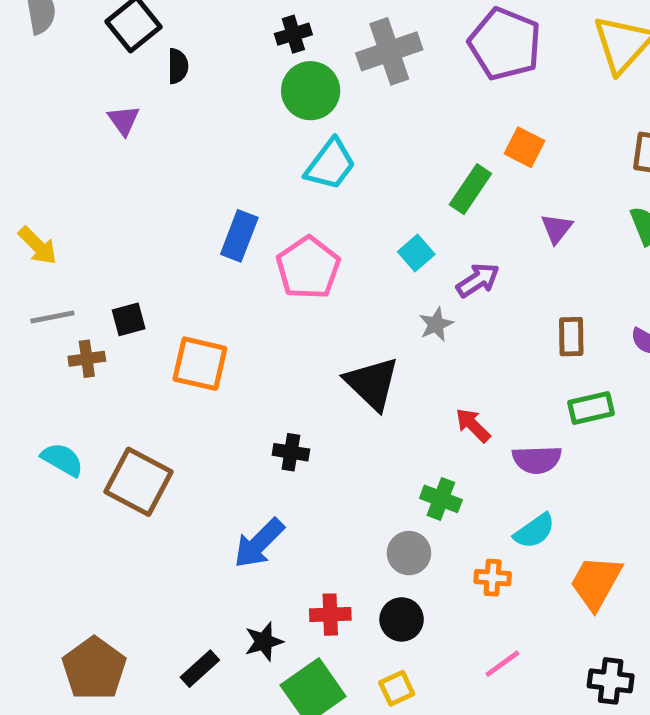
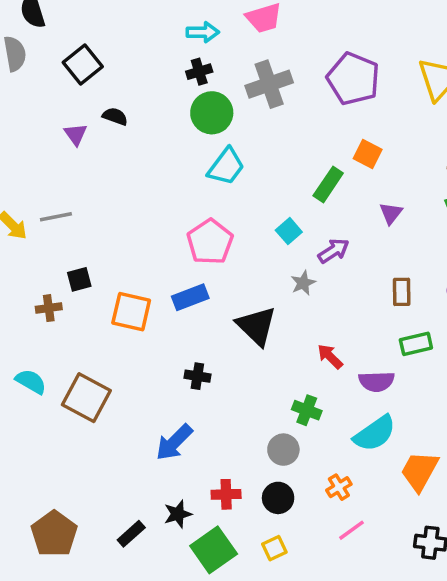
black semicircle: (178, 66) -> (115, 116), moved, turned -70
blue rectangle: (239, 236) -> (190, 297), moved, turned 48
gray line: (52, 317) -> (56, 217), moved
cyan semicircle: (534, 531) -> (375, 433), size x1.4
orange cross: (493, 578) -> (339, 487), moved, turned -35

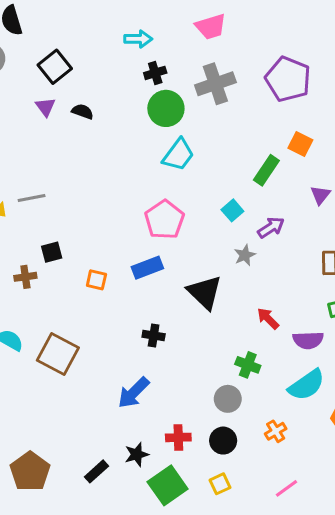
cyan arrow: (203, 32) -> (138, 39), moved
purple triangle: (76, 134) -> (45, 107), moved
orange square: (131, 312) -> (96, 280), size x0.6
pink line: (351, 530) -> (286, 488), moved

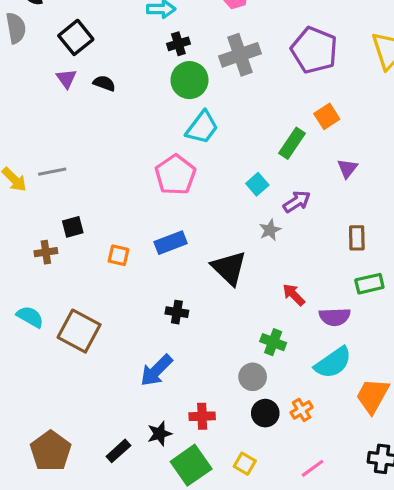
orange square: (300, 144) -> (327, 116), turned 30
pink pentagon: (164, 220) -> (175, 175), moved
black circle: (223, 441) -> (265, 413), moved
yellow square: (220, 484) -> (245, 464), turned -35

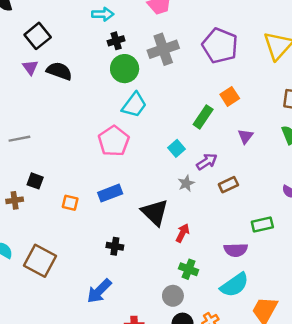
black semicircle: (104, 83) -> (59, 71), size x1.5
black square: (73, 227) -> (35, 181), turned 35
brown rectangle: (357, 238) -> (228, 185), moved, turned 66
red arrow: (294, 295) -> (183, 233), moved, turned 72

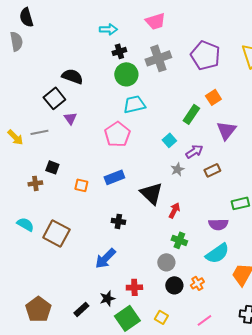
black square: (38, 36) -> (54, 98), moved
purple triangle: (30, 67) -> (70, 118), moved
cyan trapezoid: (134, 105) -> (134, 104), turned -140
purple triangle: (245, 136) -> (226, 130), size x1.5

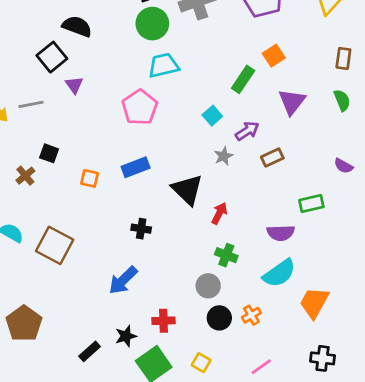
brown cross: (35, 183) -> (25, 176), turned -32
brown pentagon: (38, 309) -> (24, 324), moved

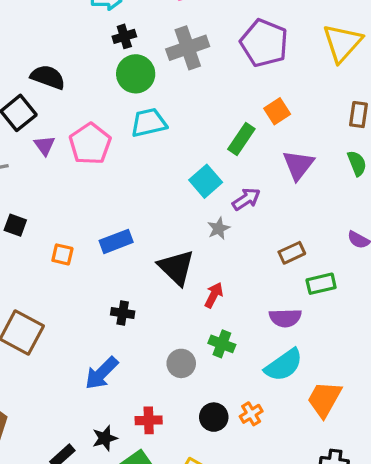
pink pentagon: (140, 107) -> (90, 144), moved
cyan square: (212, 116) -> (206, 181), size x1.4
brown rectangle: (272, 157) -> (292, 253), moved
gray circle: (208, 286) -> (181, 363), moved

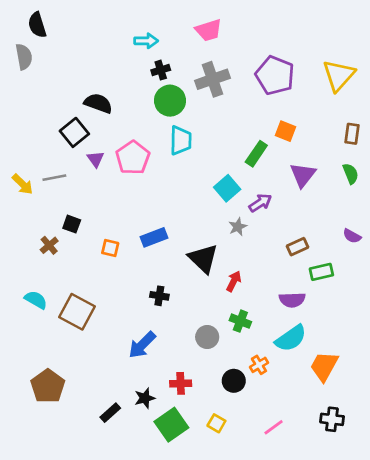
orange square: (277, 111) -> (286, 131), turned -36
cyan trapezoid: (149, 123) -> (181, 140), turned 104
orange cross: (251, 414) -> (259, 365), moved

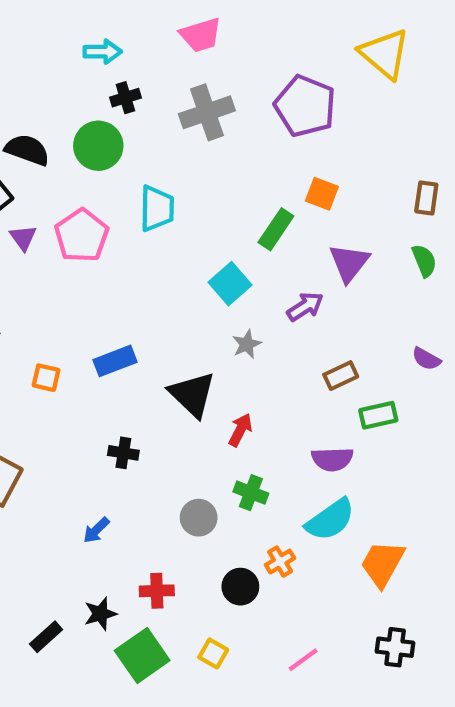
yellow triangle: (339, 75) -> (385, 54), moved, turned -32
green circle: (170, 101) -> (98, 146), moved
purple arrow: (260, 203) -> (305, 307), moved
blue arrow: (142, 345) -> (96, 530), size x0.6

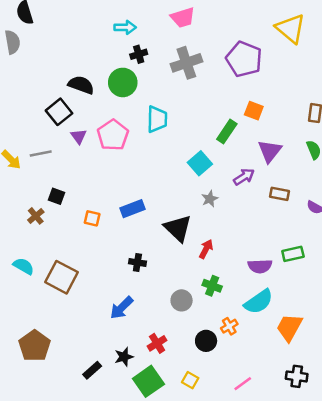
brown rectangle: (341, 376) -> (279, 194), moved, turned 36
green rectangle: (378, 415) -> (293, 254), moved
blue arrow: (96, 530) -> (122, 308), size x1.5
red cross: (157, 591) -> (157, 343), turned -30

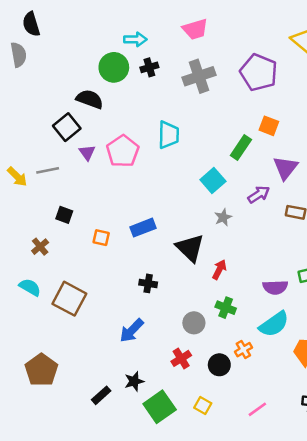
green circle: (123, 82) -> (114, 67), moved
brown cross: (36, 216) -> (40, 247), moved
red cross: (157, 343) -> (181, 358), moved

